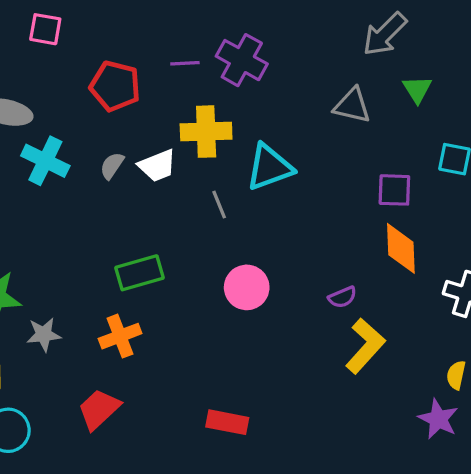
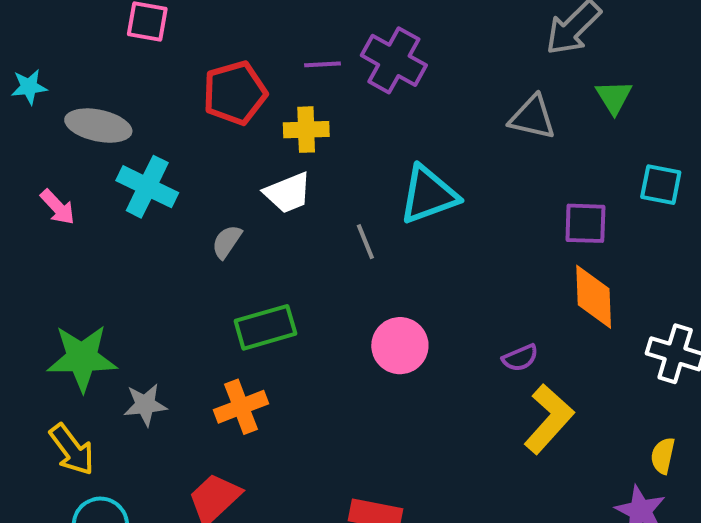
red pentagon: (115, 86) -> (235, 93), turned -30
yellow cross: (206, 132) -> (306, 130), moved, size x0.7
gray semicircle: (112, 166) -> (227, 242), moved

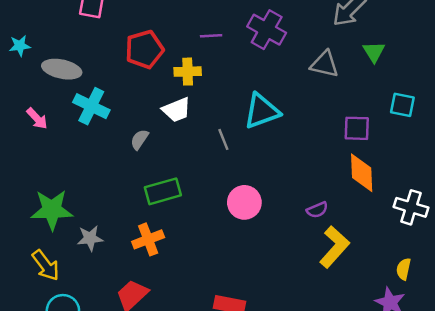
purple cross: (394, 60) -> (267, 30), moved
purple line: (322, 64) -> (211, 36), moved

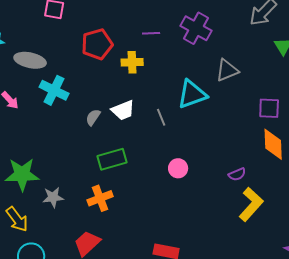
gray triangle: (325, 64) -> (227, 70), moved, turned -35
white trapezoid: (176, 110) -> (123, 110), moved
pink circle: (244, 202) -> (178, 168), size x0.7

